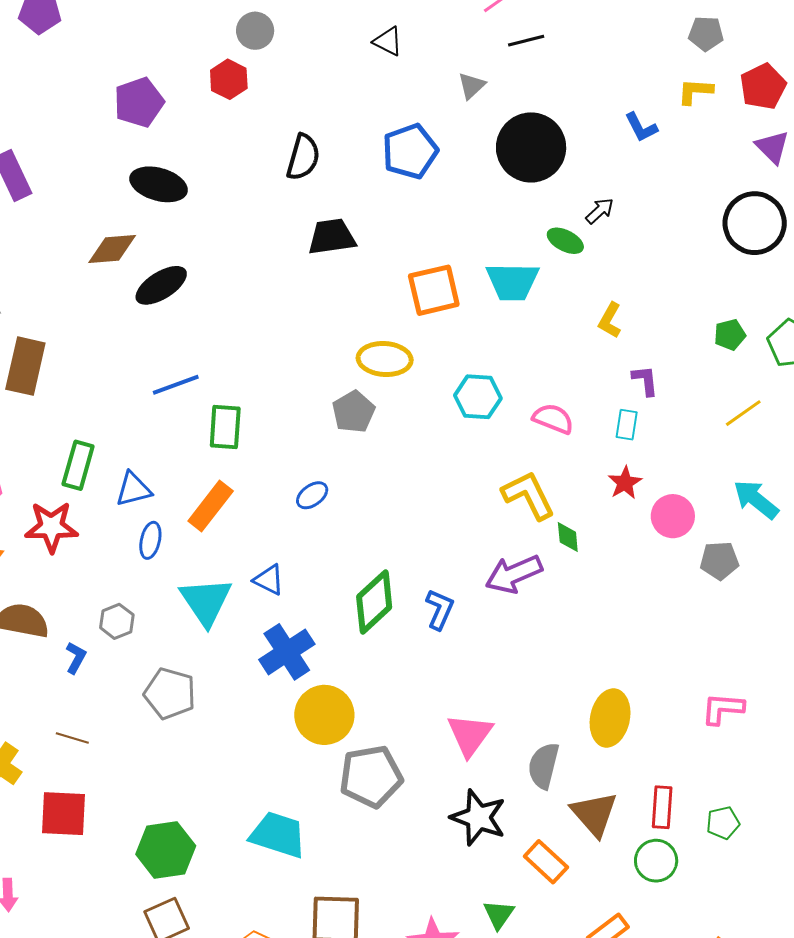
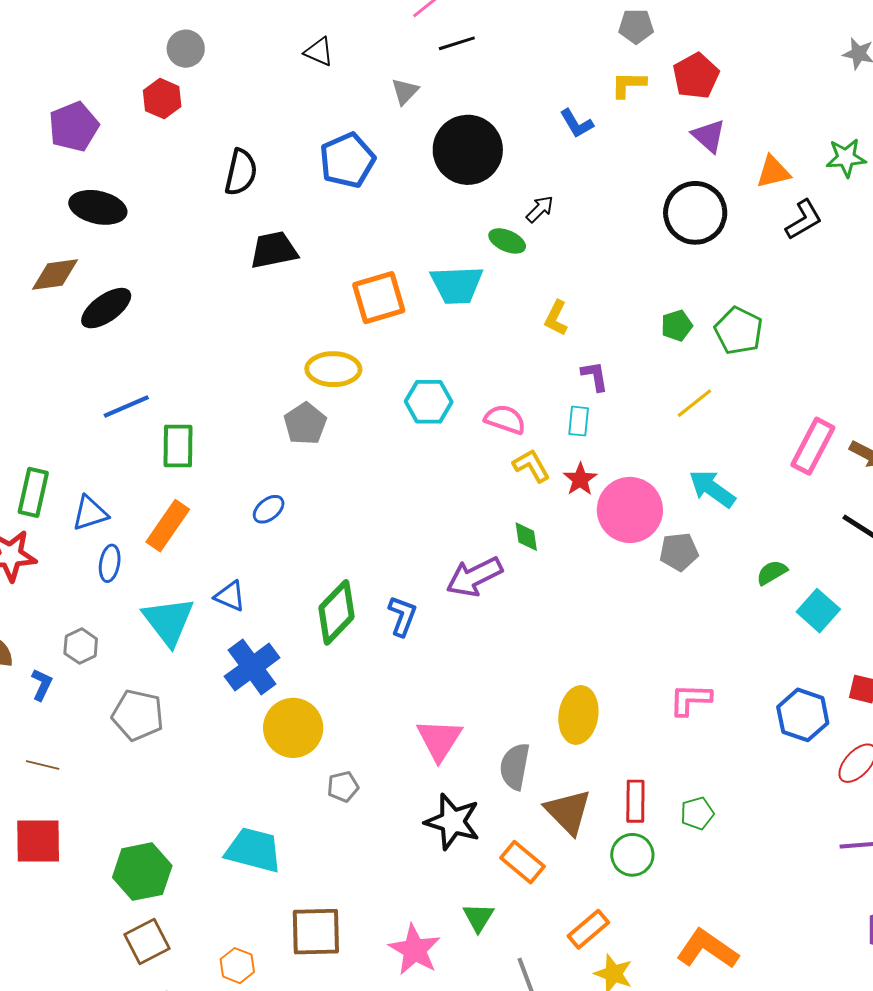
yellow L-shape: (528, 495) -> (531, 466), moved, size x0.7
pink circle: (673, 516) -> (630, 510), size x1.5
gray pentagon: (371, 776) -> (343, 787), size x0.5

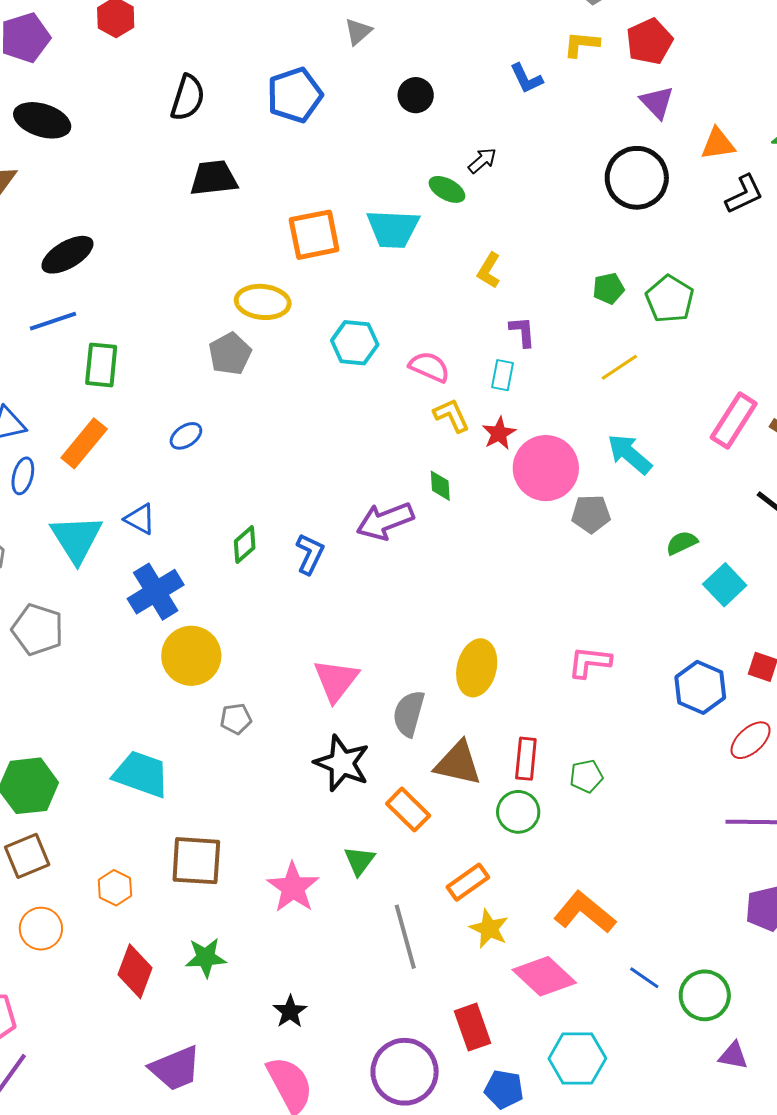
black circle: (468, 150) -> (416, 95), size x0.5
black ellipse: (106, 308) -> (67, 255), moved
green diamond: (336, 612) -> (245, 544), size x0.6
brown triangle: (568, 812) -> (458, 763), turned -38

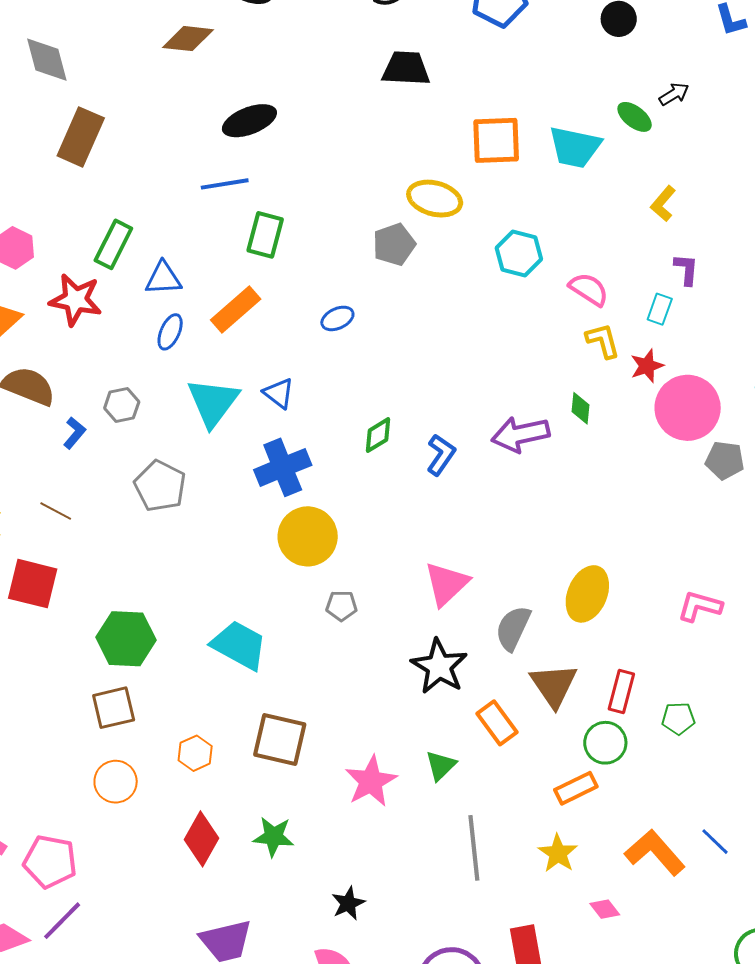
brown triangle: (458, 763) -> (554, 685), turned 34
orange rectangle: (468, 882) -> (576, 788), moved
pink diamond: (544, 976) -> (605, 909), size x0.5
blue line: (644, 978) -> (715, 842), moved

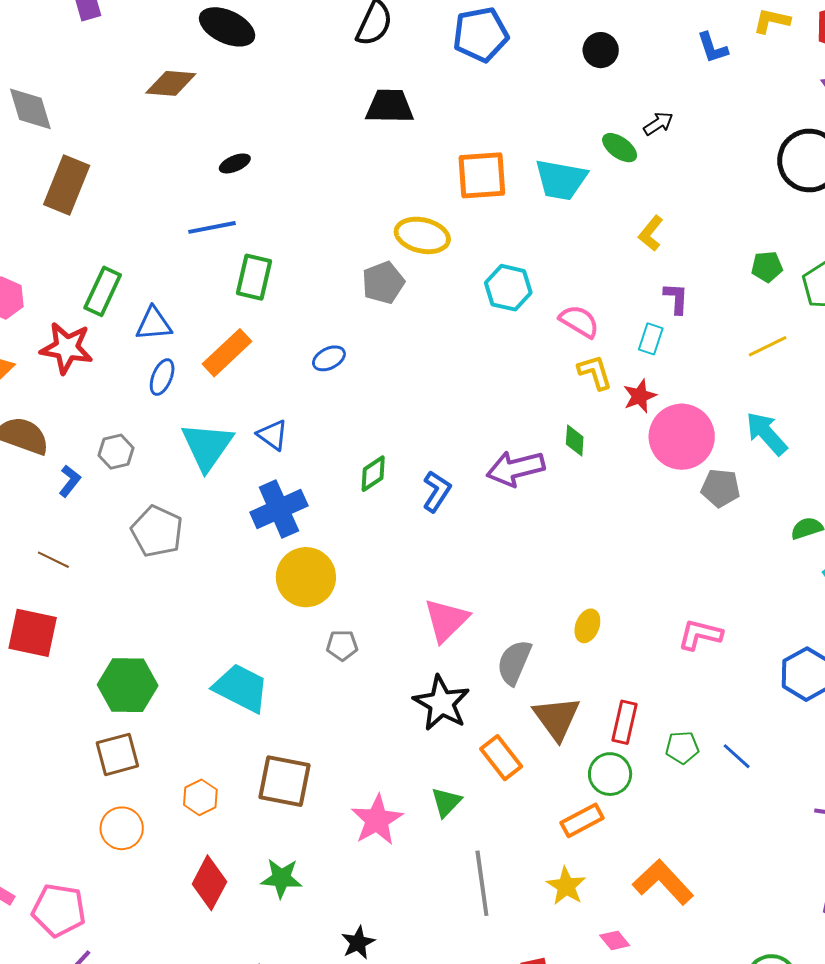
black ellipse: (249, 121) -> (235, 163), size x0.6
yellow ellipse: (587, 594) -> (587, 626), size x0.6
blue line: (715, 842) -> (737, 756), moved

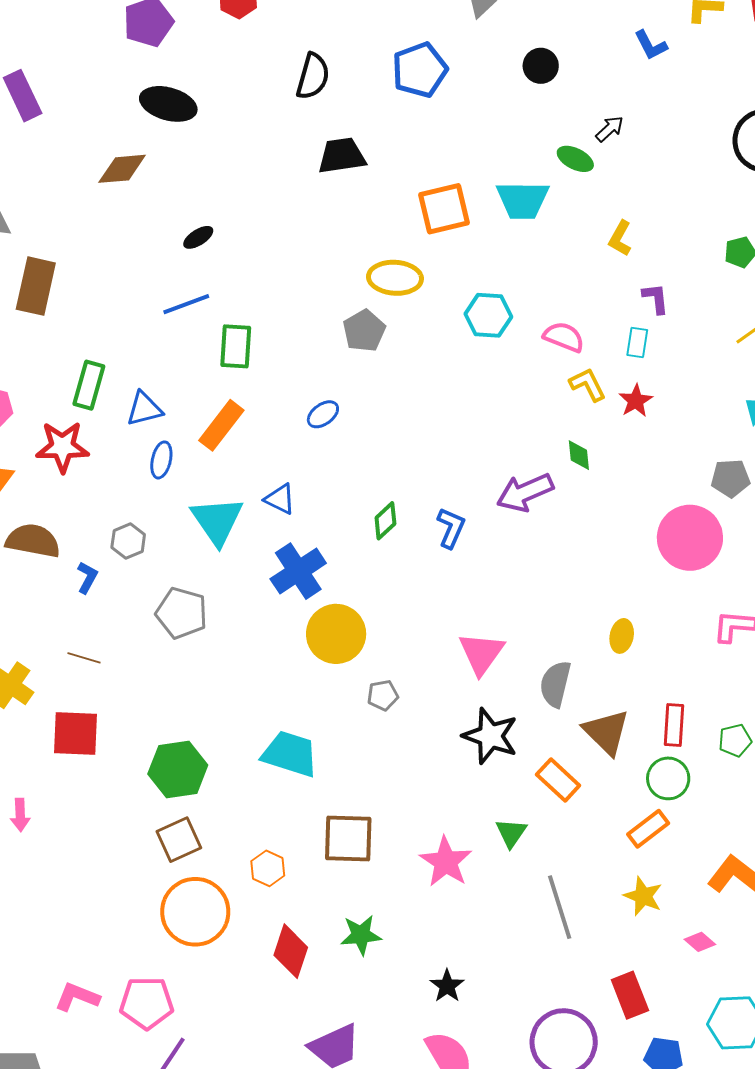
pink circle: (682, 437) -> (690, 538), moved
orange circle: (122, 828) -> (195, 912), size x1.6

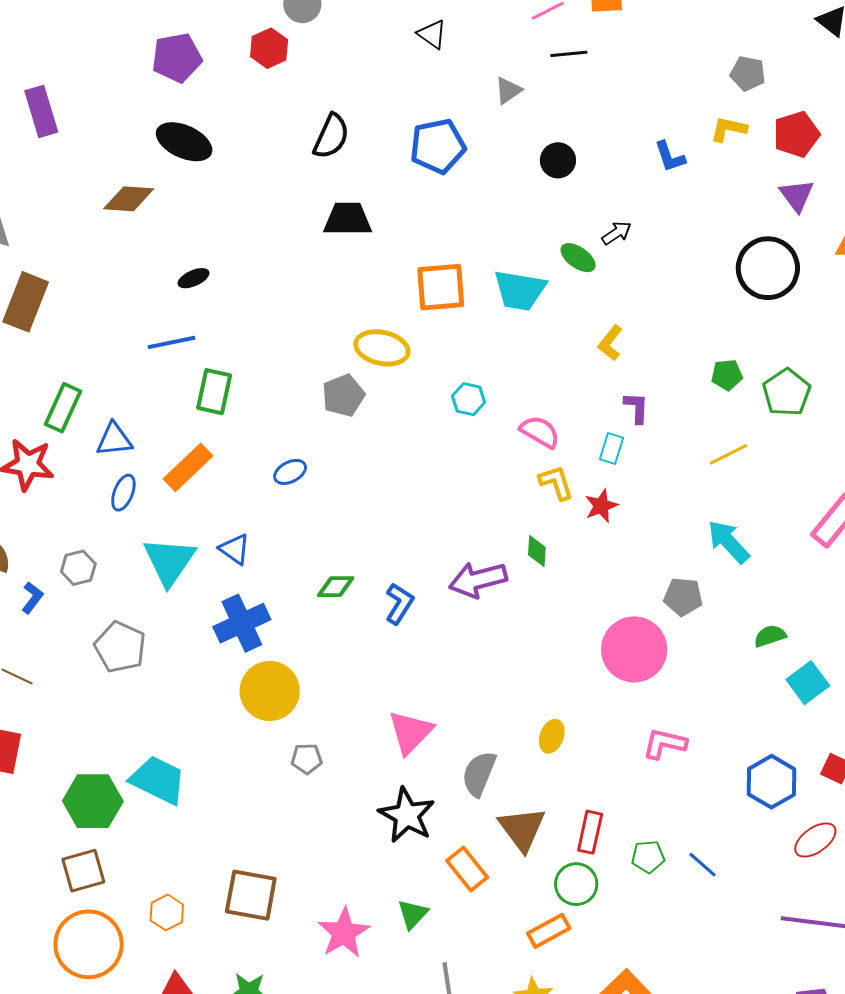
cyan hexagon: (488, 315) -> (469, 399), size x0.7
green diamond: (385, 521) -> (336, 587), turned 33
cyan trapezoid: (290, 754) -> (158, 780), moved

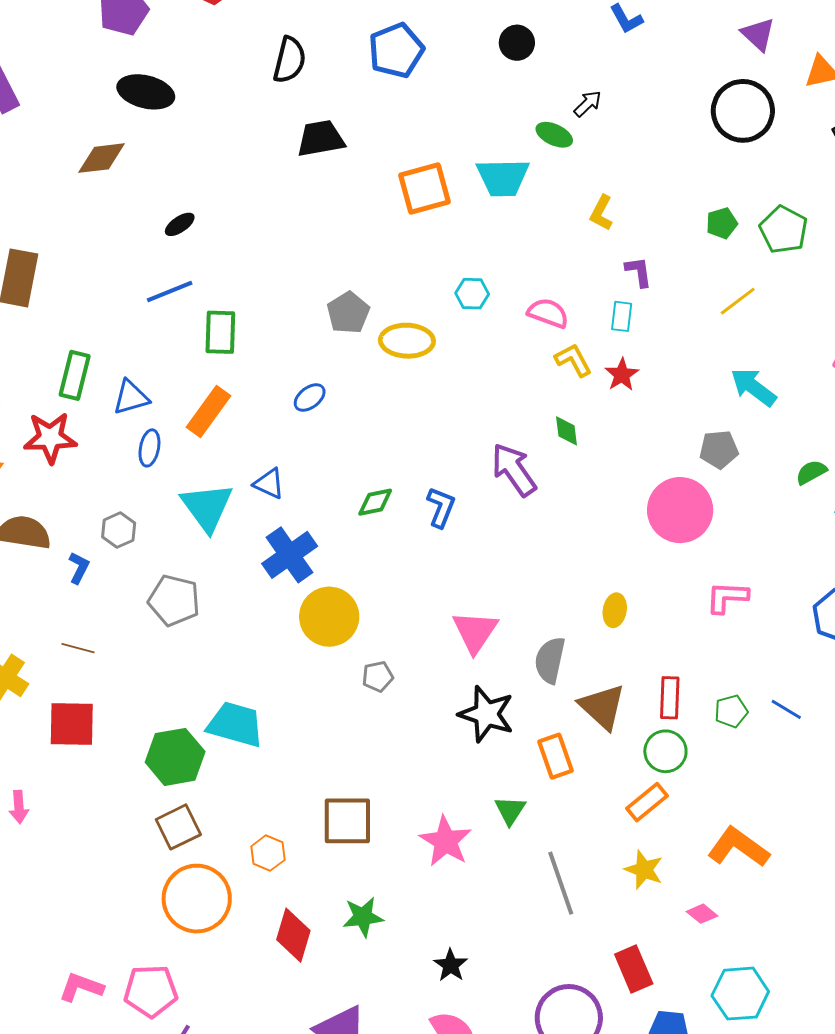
yellow ellipse: (382, 348) -> (407, 341), moved
purple arrow: (478, 580) -> (514, 470), turned 80
orange rectangle: (467, 869) -> (555, 756), turned 30

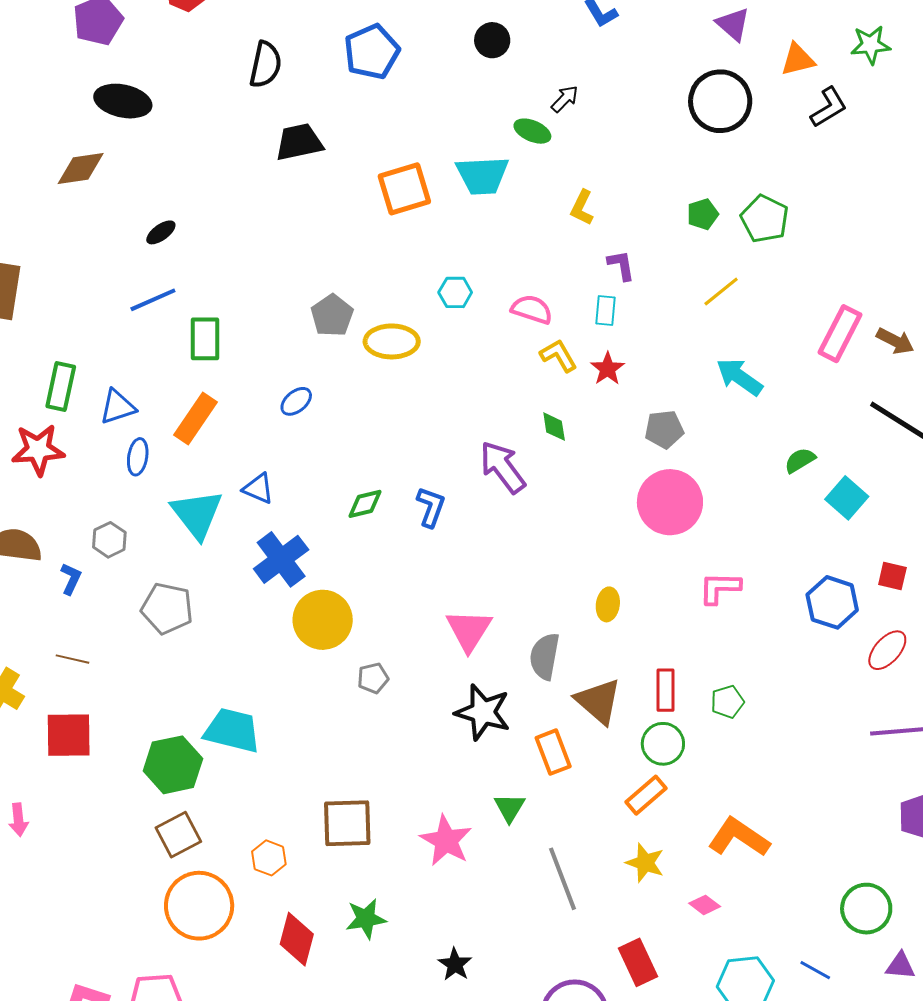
gray pentagon: (719, 449) -> (664, 429), moved
blue line: (786, 709) -> (815, 970), moved

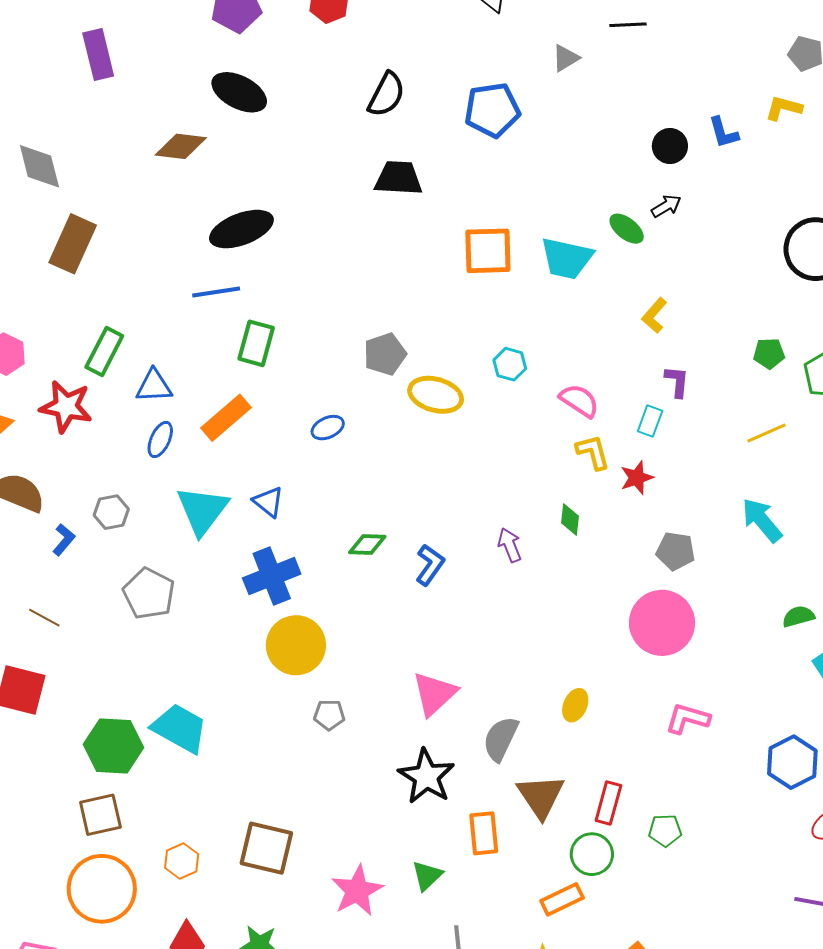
black circle: (492, 40) -> (670, 146), moved
black ellipse: (161, 232) -> (241, 229), size x2.0
purple arrow: (503, 467) -> (510, 545), size x0.6

